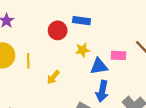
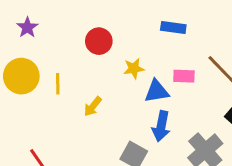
blue rectangle: (81, 21) -> (173, 27), moved

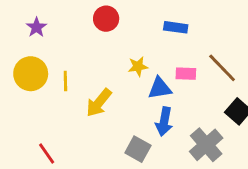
red circle: (99, 41) -> (106, 19), moved
yellow arrow: (93, 106) -> (99, 103), size x1.5

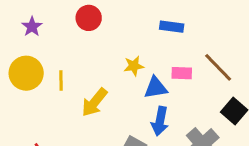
red circle: (106, 19) -> (89, 18), moved

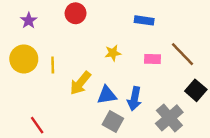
blue triangle: (156, 88) -> (107, 95), moved

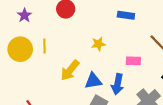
pink rectangle: (153, 59) -> (133, 61), moved
yellow line: (53, 65) -> (45, 46), moved

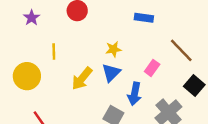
yellow circle: (20, 49) -> (27, 76), moved
pink rectangle: (133, 61) -> (152, 68), turned -56
blue triangle: (93, 81) -> (111, 73), moved, turned -36

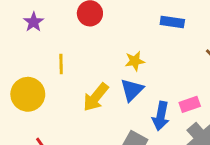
pink rectangle: (152, 68) -> (190, 104), moved, turned 35

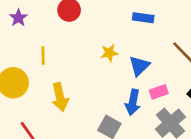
blue triangle: (132, 90) -> (139, 66), moved
yellow arrow: (96, 97) -> (60, 97), moved, turned -52

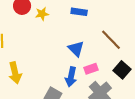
yellow star: (109, 53) -> (42, 14), moved
blue triangle: (139, 66) -> (76, 49), turned -30

